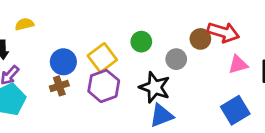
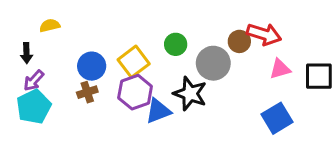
gray circle: (176, 59) -> (213, 63), size x1.5
blue triangle: (161, 116) -> (158, 111), moved

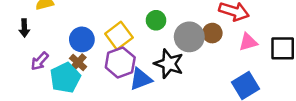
brown circle: (239, 41) -> (212, 33), moved
purple arrow: (34, 81) -> (40, 61), moved
brown cross: (87, 92) -> (78, 62), turned -30
cyan pentagon: (34, 107) -> (65, 78), moved

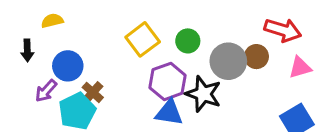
yellow square: (119, 36) -> (143, 39), moved
blue circle: (82, 39) -> (68, 66), moved
purple hexagon: (120, 62) -> (168, 81), moved
blue triangle: (141, 79) -> (169, 113), turned 30

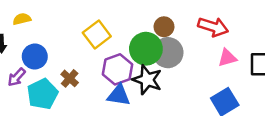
green circle: (188, 41) -> (146, 49), moved, size x1.6
brown circle: (256, 57) -> (164, 27), moved
brown cross: (93, 92) -> (70, 78), moved

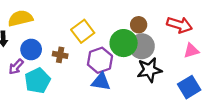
yellow semicircle: (22, 19) -> (20, 18), size x1.6
brown cross: (70, 78) -> (60, 55), moved, turned -32
black star: (147, 80) -> (149, 70), moved, turned -30

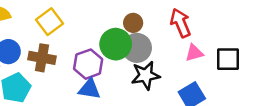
red arrow: (179, 25) -> (181, 23), turned -130
yellow square: (83, 31) -> (49, 22), moved
brown cross: (60, 55) -> (42, 58), size x1.5

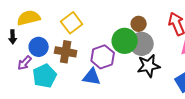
blue triangle: (89, 89) -> (92, 77), moved

